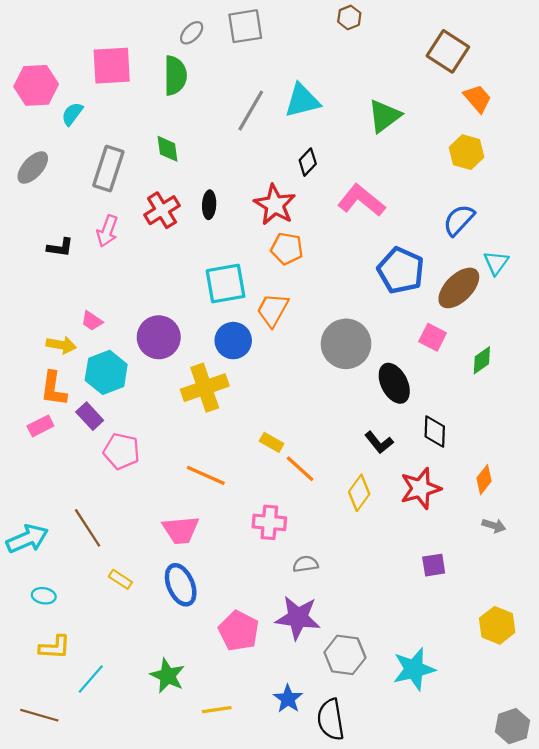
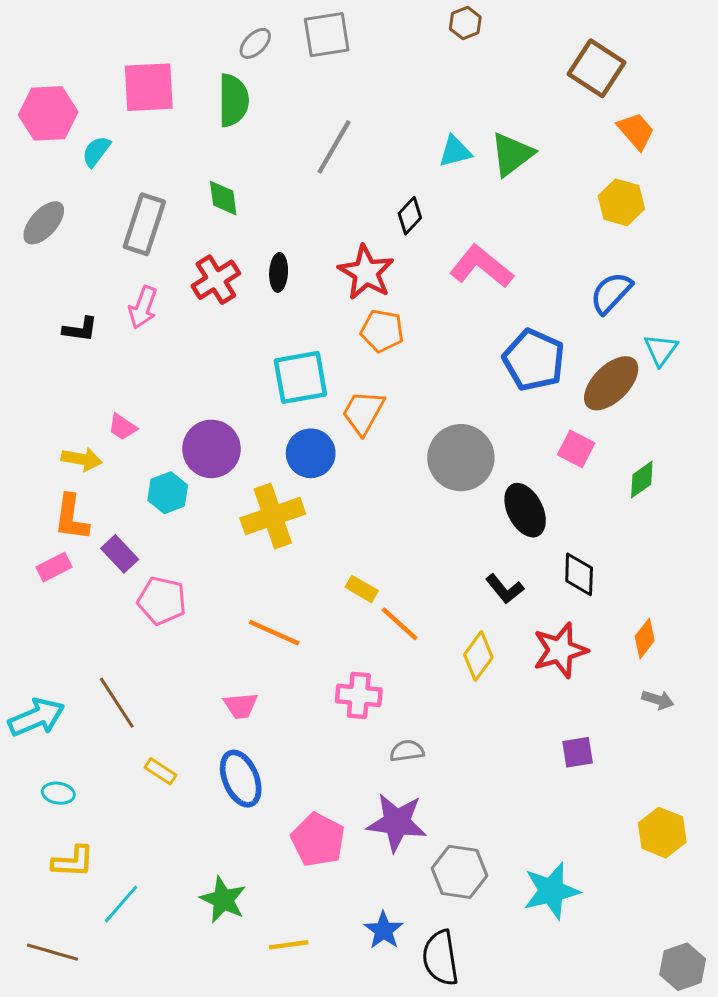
cyan triangle: (302, 101) -> (455, 151), moved, size x0.7
cyan hexagon: (106, 372) -> (168, 493), moved, size x0.7
pink trapezoid: (181, 530) -> (241, 706), size x0.7

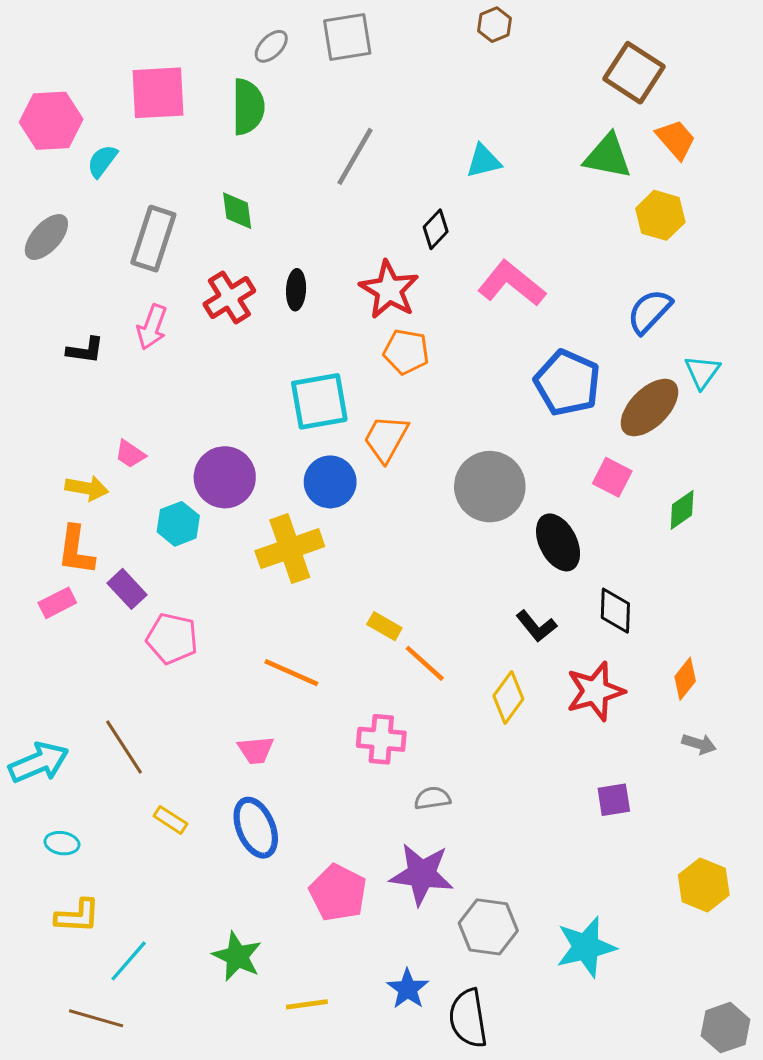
green triangle: (512, 154) -> (608, 156), moved, turned 48
brown line: (53, 952) -> (96, 1018), moved

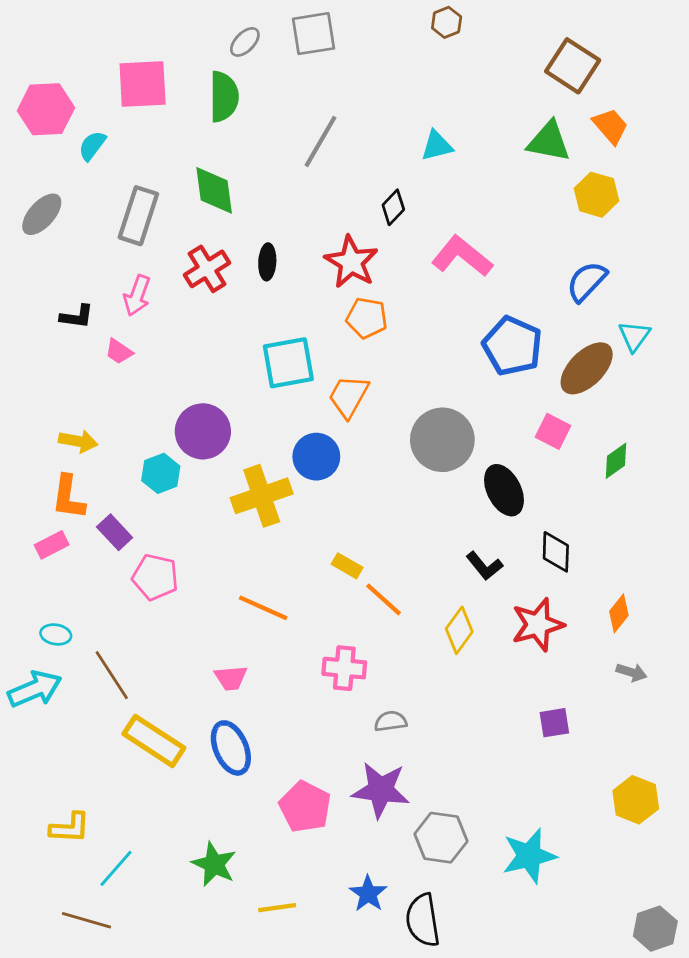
green diamond: (237, 211) -> (214, 190), size x1.4
pink trapezoid: (130, 454) -> (119, 352), moved
blue circle: (330, 482) -> (316, 457), moved
yellow rectangle: (170, 820) -> (154, 741), size x2.0
cyan ellipse: (62, 843) -> (56, 634), moved

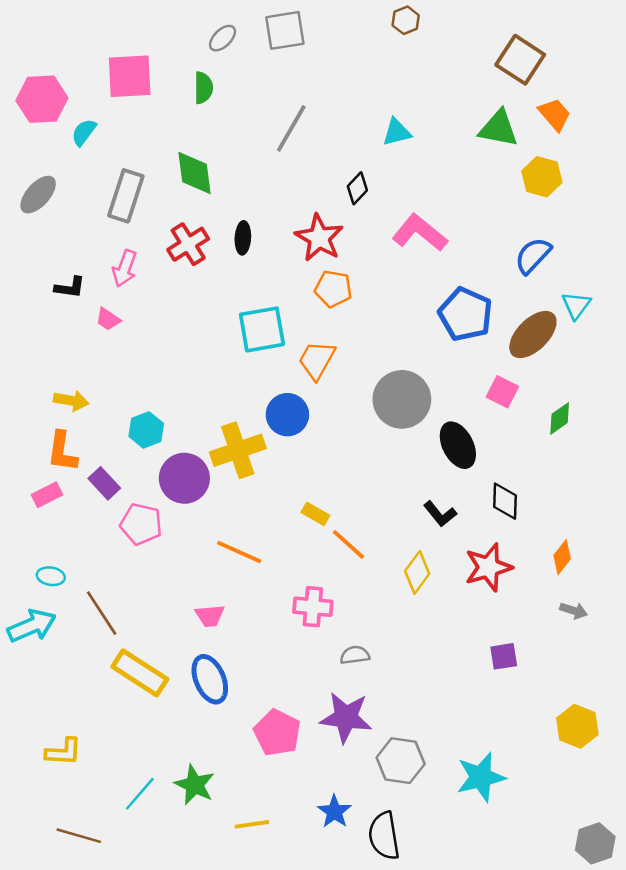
green semicircle: (224, 97) -> (203, 88), size x0.7
purple circle: (203, 431) -> (184, 478), moved
cyan line: (116, 868) -> (140, 794), moved

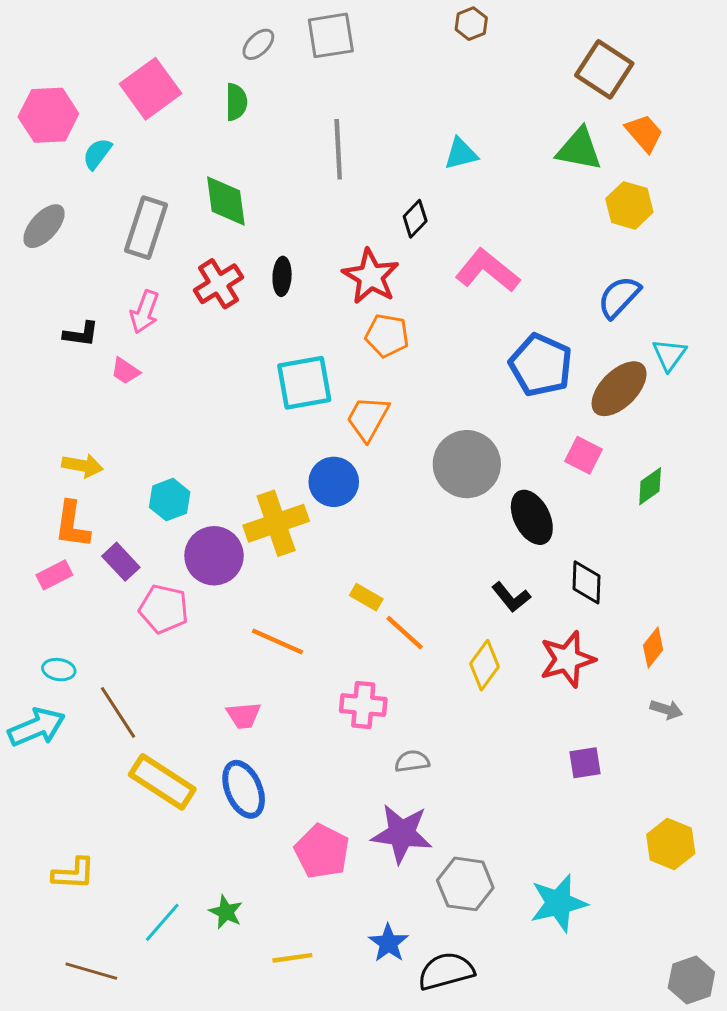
pink square: (130, 76) -> (150, 89), turned -33
gray line: (291, 128) -> (338, 149), turned -33
green star: (195, 785) -> (226, 912), size x0.7
black semicircle: (384, 836) -> (446, 971), turned 84

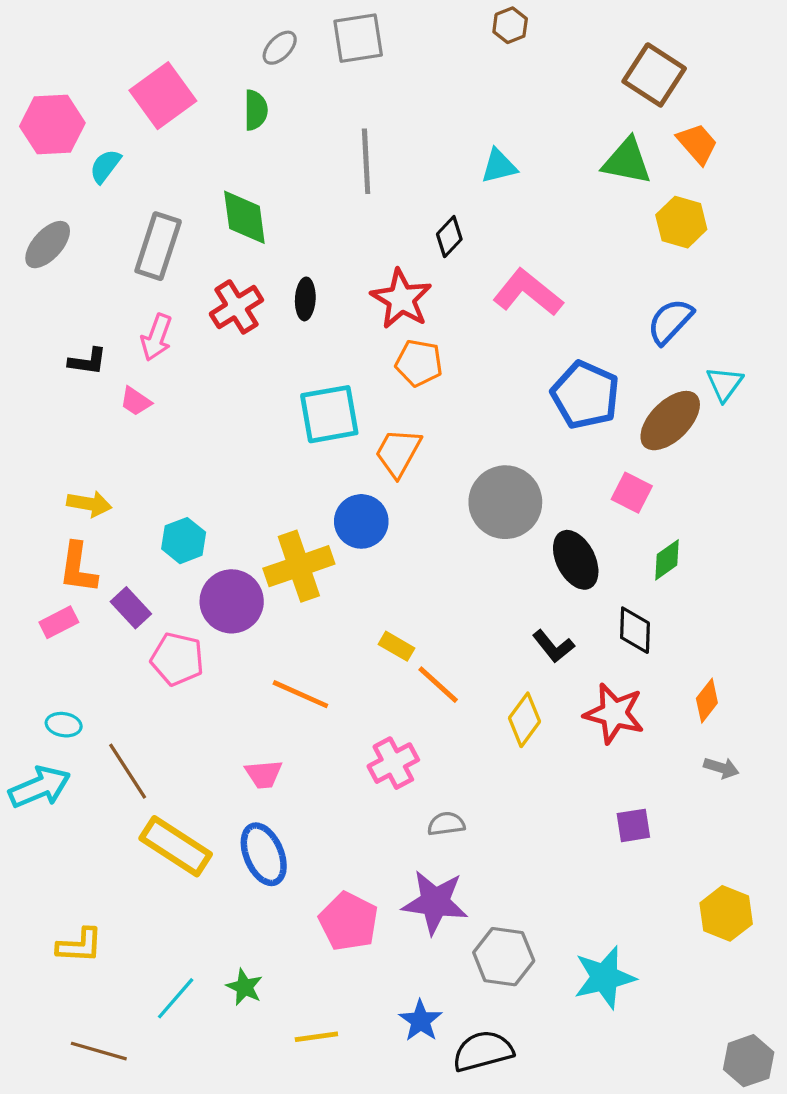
green diamond: (650, 486) -> (667, 560), moved
red star: (567, 659) -> (614, 713), turned 30
pink cross: (363, 705) -> (393, 763), turned -33

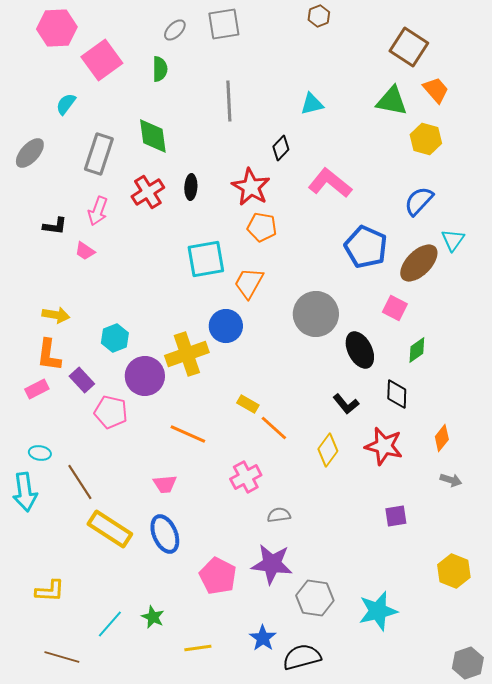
pink hexagon: (52, 125) -> (57, 28), moved
cyan arrow: (40, 787) -> (25, 492), turned 105

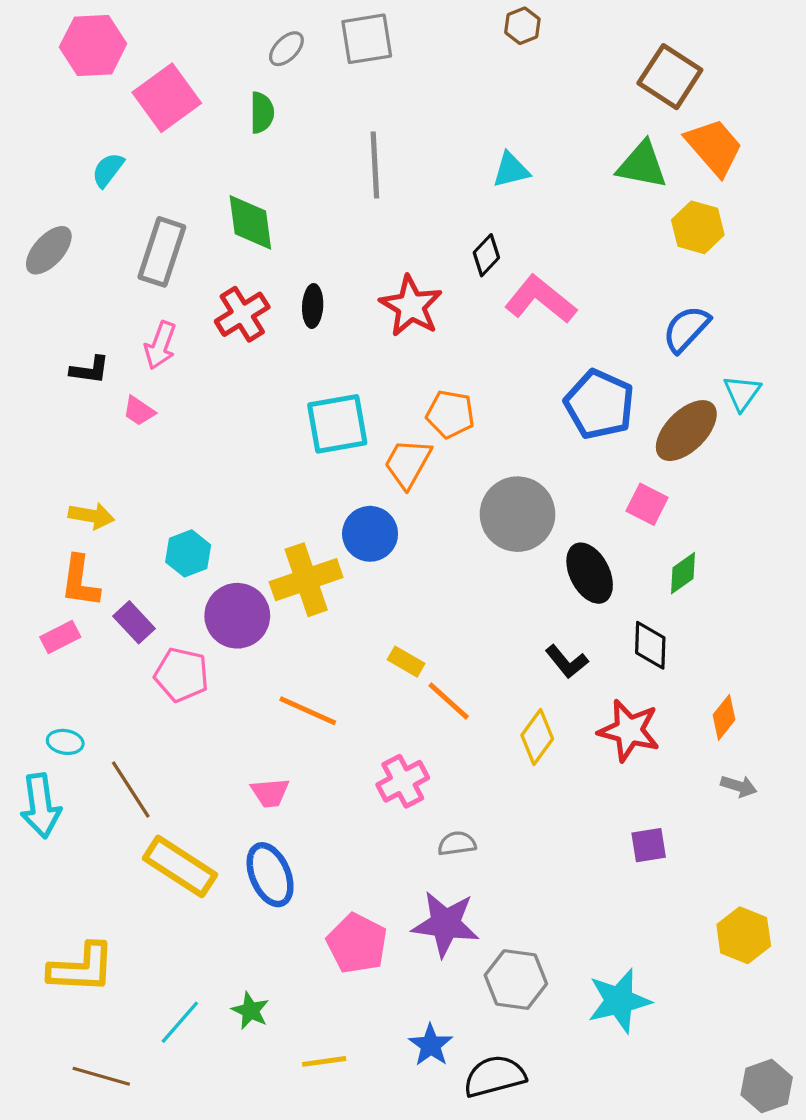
orange trapezoid: (436, 90) -> (714, 147), size x1.4
black diamond: (281, 148) -> (486, 255), moved
orange pentagon: (262, 227) -> (450, 414), moved
yellow L-shape: (50, 591) -> (82, 968), size x1.4

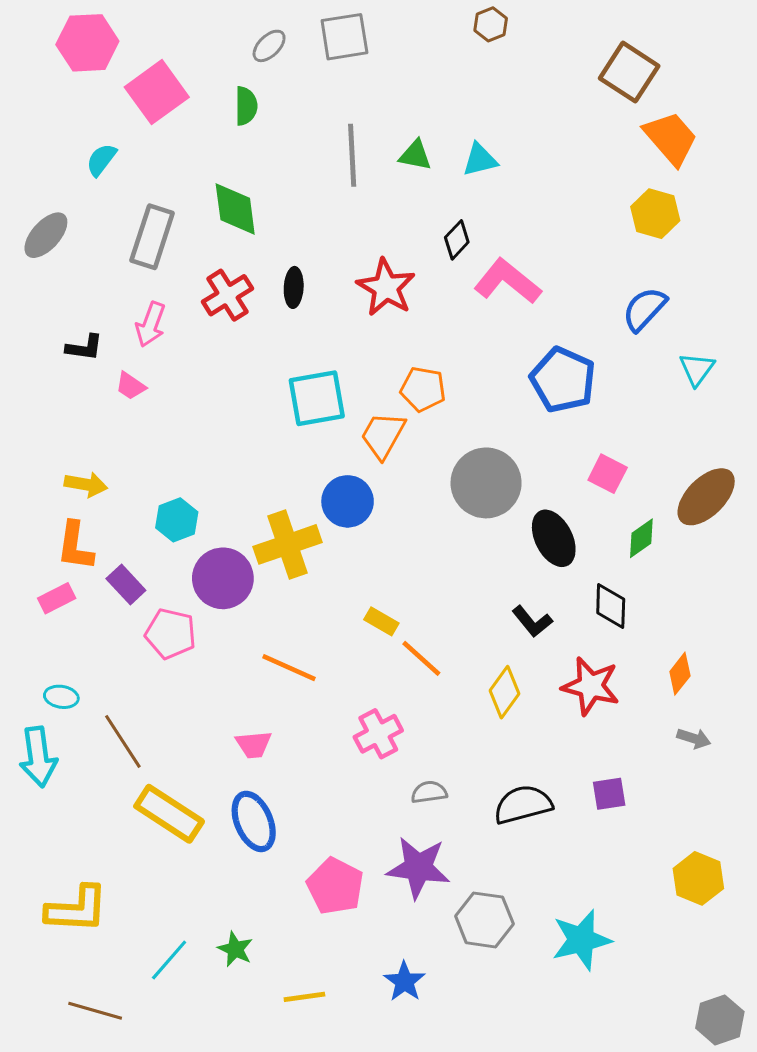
green triangle: (642, 165) -> (415, 155), moved, size x0.7
brown ellipse: (686, 431) -> (706, 497), moved
black semicircle: (495, 1076) -> (523, 805), moved

